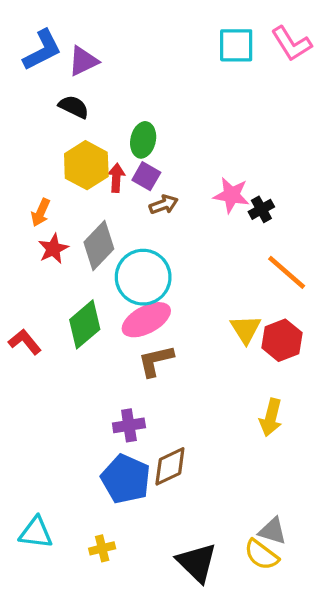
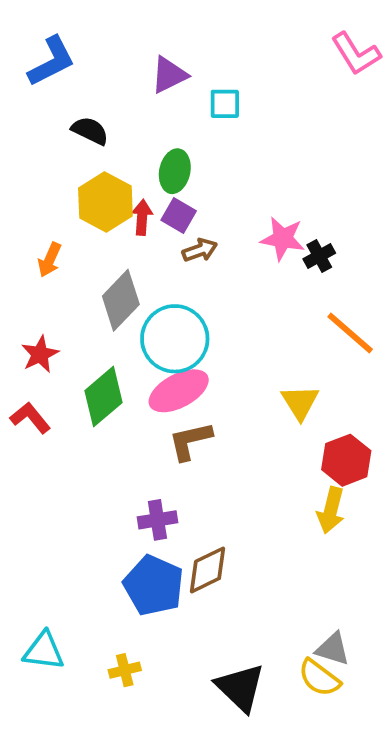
cyan square: (236, 45) -> (225, 104), moved, size x0.7
purple triangle: (83, 61) -> (169, 75), moved
red star: (53, 249) -> (40, 354), moved
red hexagon: (282, 340) -> (346, 460), moved

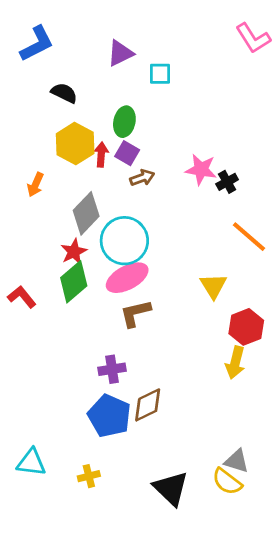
red star: (40, 354) -> (74, 252), moved

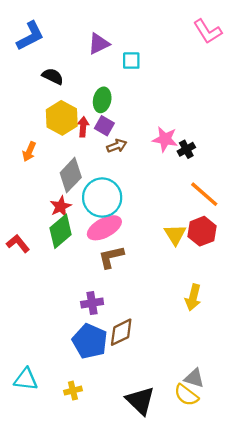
red hexagon: (246, 327) -> (202, 231), moved

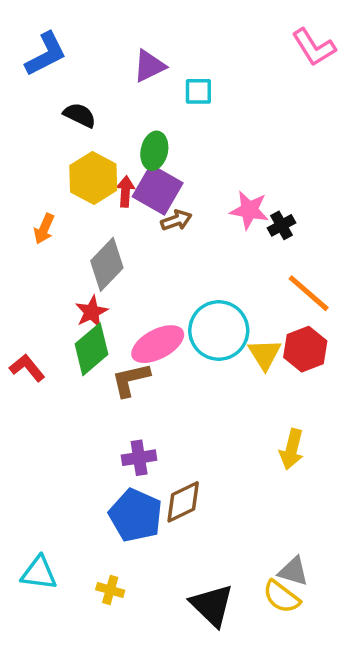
purple square: (104, 126) -> (158, 190), size x1.6
cyan circle: (102, 198) -> (219, 331), moved
brown L-shape: (111, 257) -> (131, 380), moved
yellow cross: (73, 391) -> (110, 590), turned 30

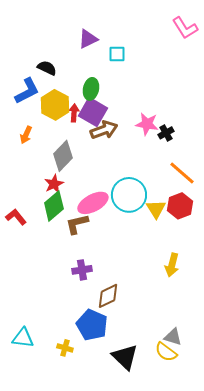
blue L-shape: (46, 54) -> (27, 91), moved
brown arrow: (176, 220) -> (104, 130), size x1.5
blue pentagon: (136, 515) -> (92, 325), moved

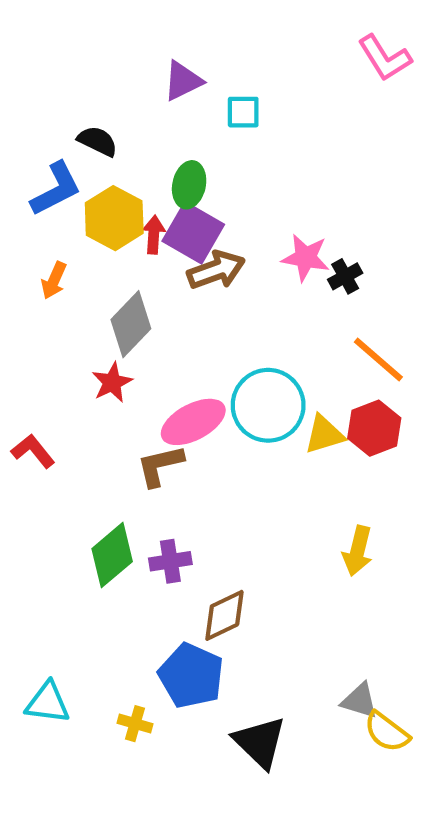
green diamond: (54, 206) -> (112, 555), moved
yellow triangle: (156, 209) -> (324, 434), turned 45
yellow semicircle: (166, 352) -> (387, 732), moved

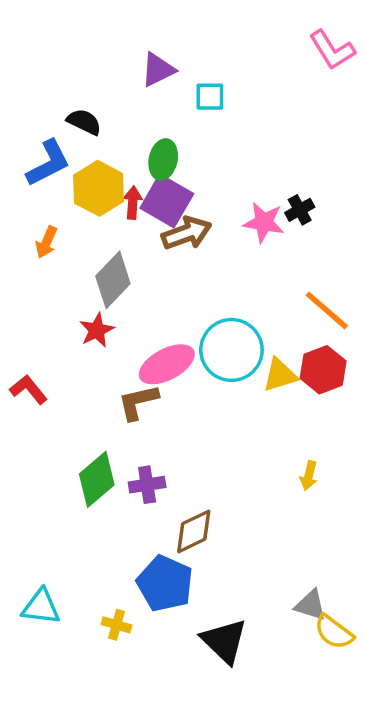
black cross: (345, 276) -> (300, 210), moved
yellow arrow: (358, 551) -> (309, 476), size x0.7

